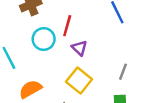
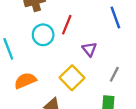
purple triangle: (79, 48) -> (89, 49), moved

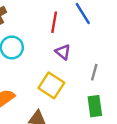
red line: (67, 25) -> (54, 22), moved

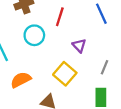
red line: (54, 22) -> (60, 17), moved

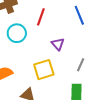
yellow square: (65, 74) -> (44, 70), turned 30

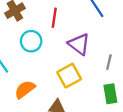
purple triangle: (58, 44) -> (79, 44), size x1.5

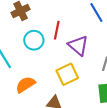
red line: (54, 18) -> (57, 30), moved

